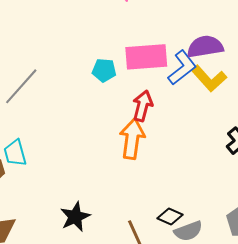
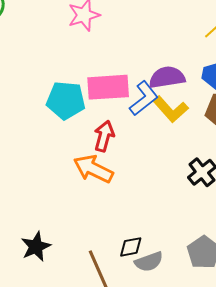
cyan pentagon: (104, 70) -> (66, 100), size x1.6
orange arrow: (132, 139) -> (93, 169), turned -72
black diamond: (170, 216) -> (131, 247), turned -35

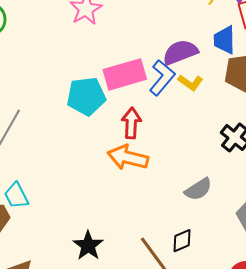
yellow L-shape: (171, 109) -> (190, 83), size x0.7
black diamond: (131, 247) -> (182, 241), moved
gray semicircle: (149, 262) -> (198, 189), moved

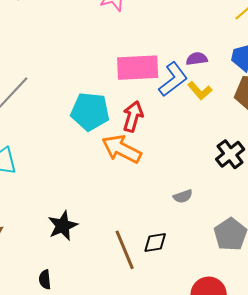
purple semicircle: (180, 52) -> (197, 59), size x0.6
cyan pentagon: (86, 96) -> (90, 112), moved
gray semicircle: (198, 189) -> (183, 196), size x0.7

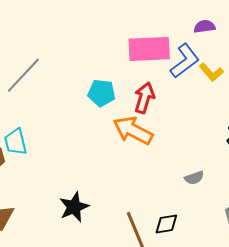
purple semicircle: (197, 59) -> (204, 27), moved
cyan pentagon: (90, 112) -> (102, 93), size x0.7

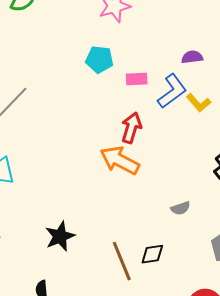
pink rectangle: (149, 49) -> (137, 79), size x0.5
cyan pentagon: (102, 93) -> (99, 59), moved

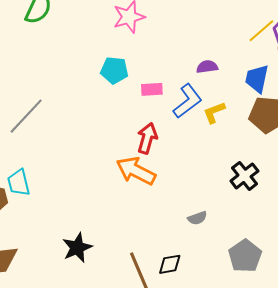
yellow L-shape: (198, 103) -> (214, 112), turned 110

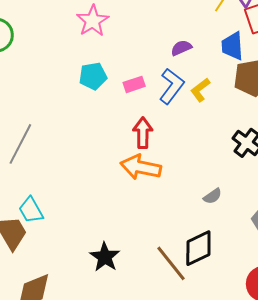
black diamond: (170, 264) -> (198, 248), size x1.5

